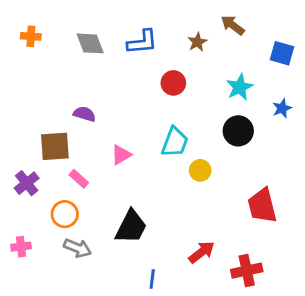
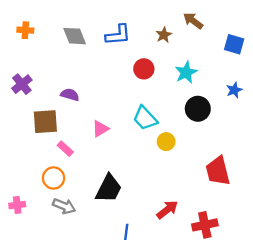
cyan star: (240, 87) -> (186, 72), moved
cyan trapezoid: (175, 142) -> (145, 118), turned 116
purple cross: (27, 183) -> (22, 84), moved

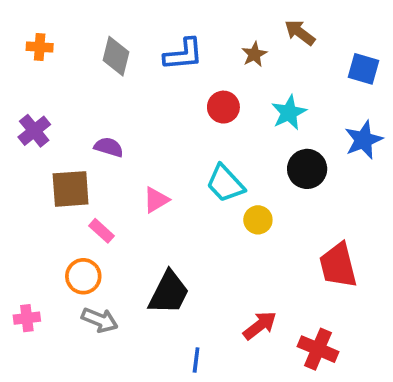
gray diamond: (75, 36) -> (116, 56), turned 35
blue star: (234, 90) -> (363, 140), size x1.5
red cross: (205, 225) -> (318, 349), turned 35

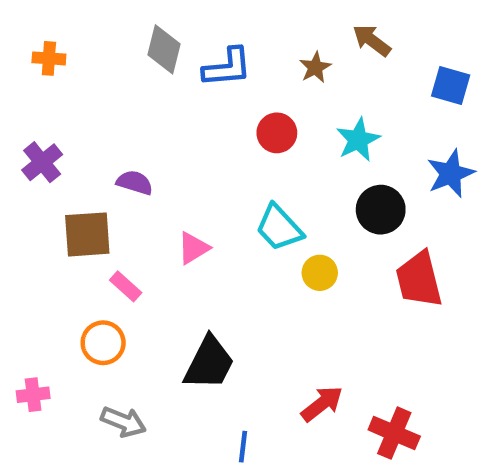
gray diamond: (116, 56) -> (164, 49), moved
red trapezoid: (338, 265) -> (419, 280), moved
gray arrow: (100, 320) -> (123, 422), moved

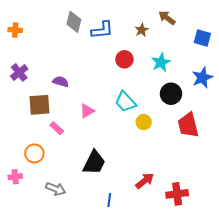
orange cross: (49, 58) -> (15, 30), moved
orange circle: (103, 343) -> (34, 153), moved
red cross: (394, 433) -> (177, 194), turned -30

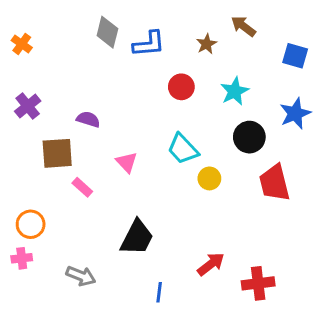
orange cross: (15, 30) -> (22, 44), turned 32
pink triangle: (87, 111) -> (127, 162), turned -42
orange circle: (34, 153) -> (31, 224), moved

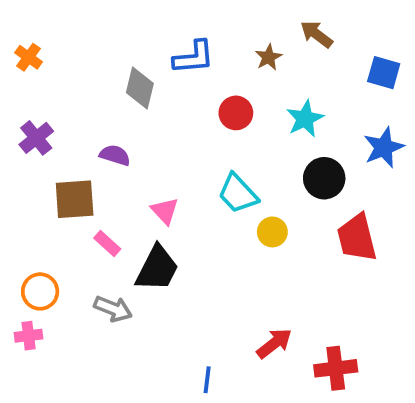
gray diamond: (107, 32) -> (140, 88), moved
black trapezoid: (137, 238) -> (157, 268), moved
gray arrow: (81, 276) -> (113, 309), moved

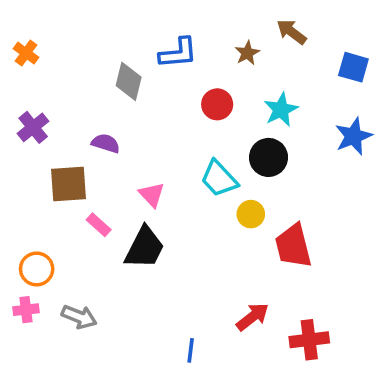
black circle: (324, 178) -> (268, 157), moved
red trapezoid: (357, 238) -> (293, 246), moved
gray arrow: (113, 309) -> (79, 317), moved

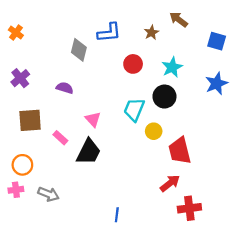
cyan trapezoid: (219, 179) -> (134, 110), turned 65
brown square: (68, 184) -> (30, 120), moved
red arrow: (253, 317) -> (170, 183), moved

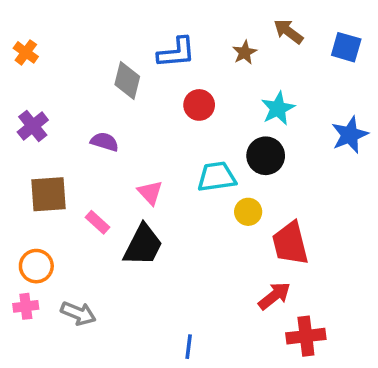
blue square: (217, 41) -> (346, 47), moved
red circle: (133, 64) -> (199, 105), moved
cyan trapezoid: (134, 110) -> (217, 177), turned 60

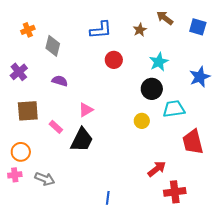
orange cross: (26, 52) -> (28, 30), moved, turned 32
gray diamond: (127, 80) -> (53, 46), moved
cyan trapezoid: (217, 177) -> (174, 109), moved
pink triangle: (150, 193) -> (86, 110), turned 42
red trapezoid: (290, 243) -> (193, 142), moved

